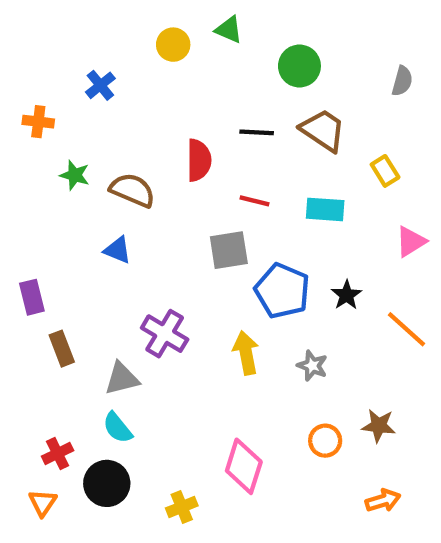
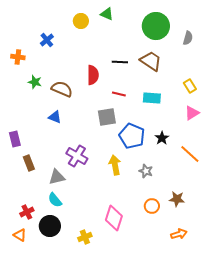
green circle: (299, 66) -> (156, 26), moved, size x1.4
yellow rectangle: (385, 171) -> (190, 86), moved
orange triangle: (43, 503) -> (20, 235), turned -32

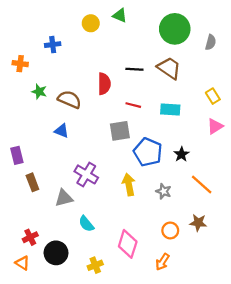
blue cross: (47, 40) -> (53, 45), turned 32
orange line: (190, 154) -> (202, 185), moved
cyan semicircle: (55, 200) -> (86, 224), moved
orange arrow: (179, 234) -> (162, 262), moved, turned 140

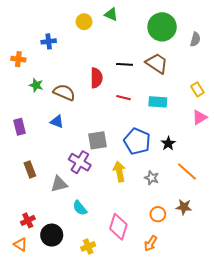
gray square: (120, 131) -> (98, 140), moved
purple rectangle: (17, 155) -> (19, 127), moved

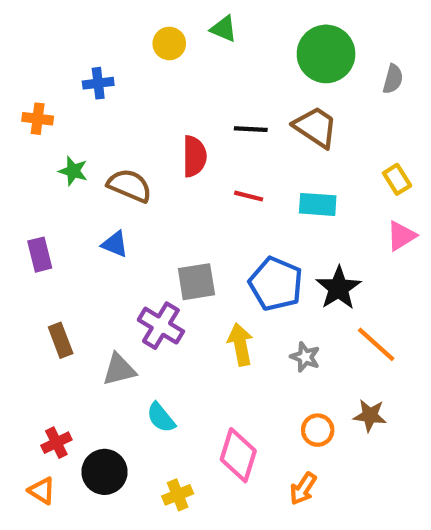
black star: (168, 143) -> (339, 288), size x1.5

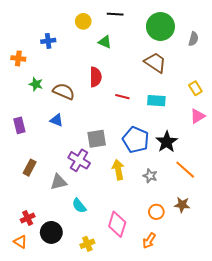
green triangle: (224, 29) -> (105, 42), moved
black line: (251, 129) -> (115, 14), moved
brown rectangle: (61, 340) -> (30, 168), turned 49

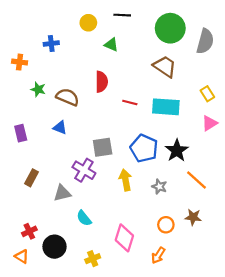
gray semicircle: (193, 39) -> (205, 41), size x1.6
cyan rectangle: (156, 101) -> (166, 107), size x1.4

